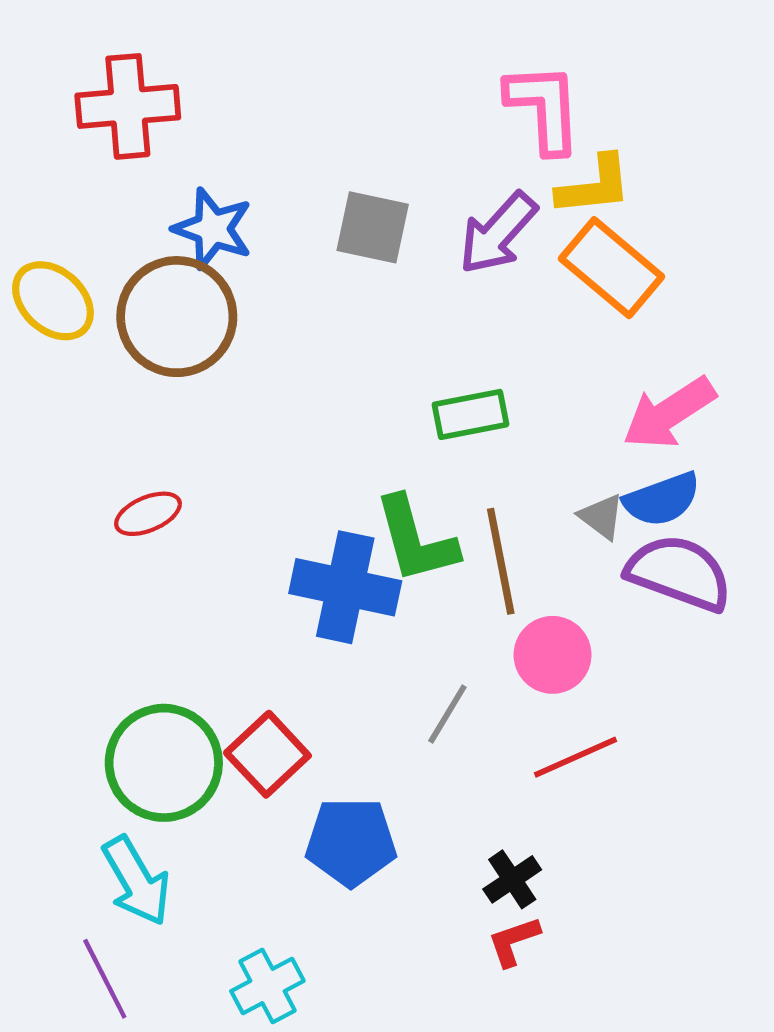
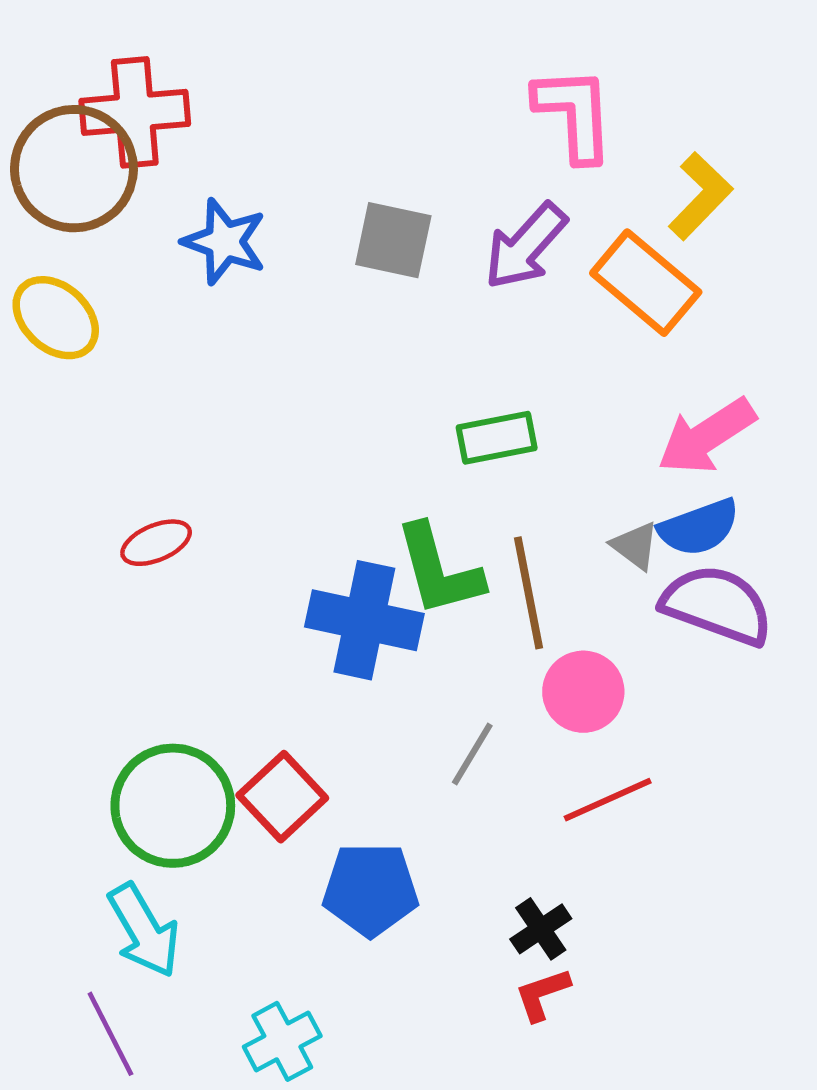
yellow L-shape: (594, 186) -> (700, 196), moved, turned -40
brown circle: (177, 317) -> (74, 169), moved

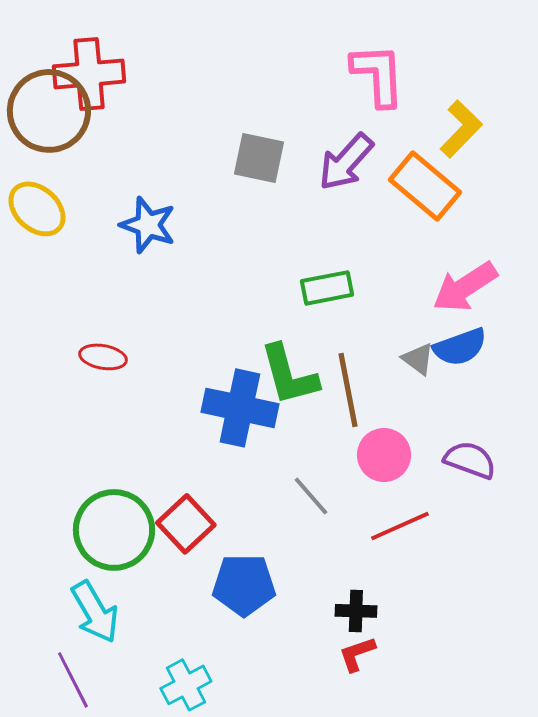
blue star: (224, 242) -> (148, 225), moved
red ellipse: (156, 543) -> (103, 357), turned 33
purple semicircle: (717, 605) -> (470, 460), moved, size x0.7
gray line: (472, 754) -> (311, 496), turned -72
black cross: (541, 929) -> (356, 611), turned 36

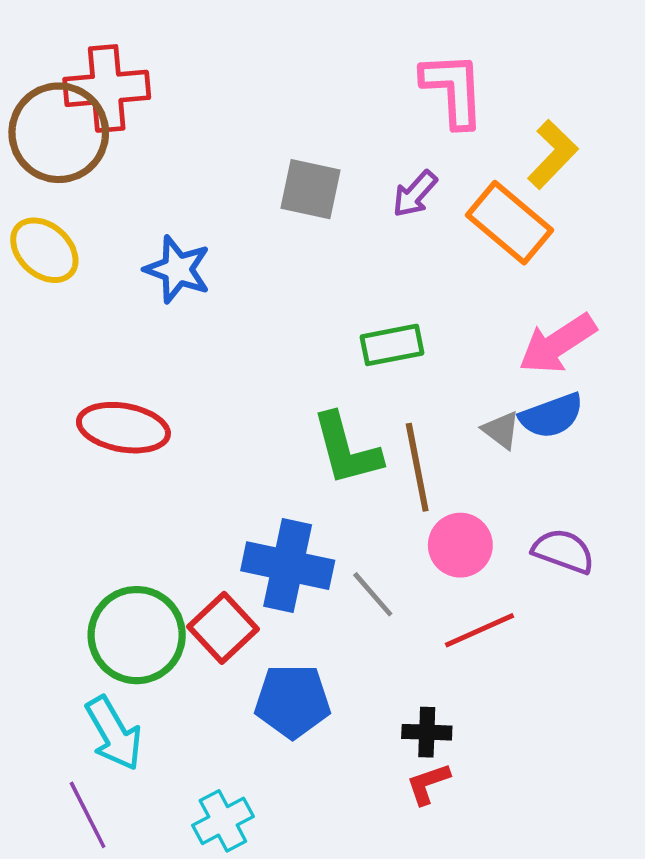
purple arrow: (346, 162) -> (415, 194), size x0.7
red ellipse: (103, 357) -> (123, 428), size x1.6
blue cross: (240, 408) -> (288, 566), moved

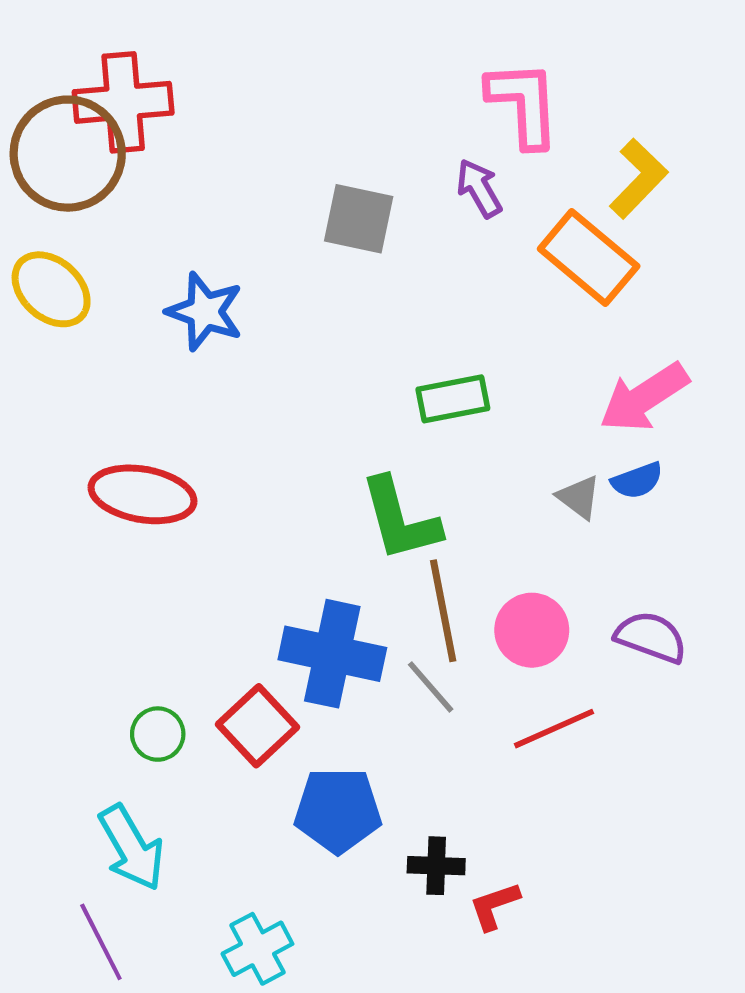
purple arrow: (415, 194) -> (479, 188), moved, turned 108
blue semicircle: (551, 416) -> (637, 481), size x0.7
brown line: (417, 467) -> (443, 611), moved
green circle: (137, 635) -> (158, 734), size x0.5
black cross: (427, 732) -> (436, 866), moved

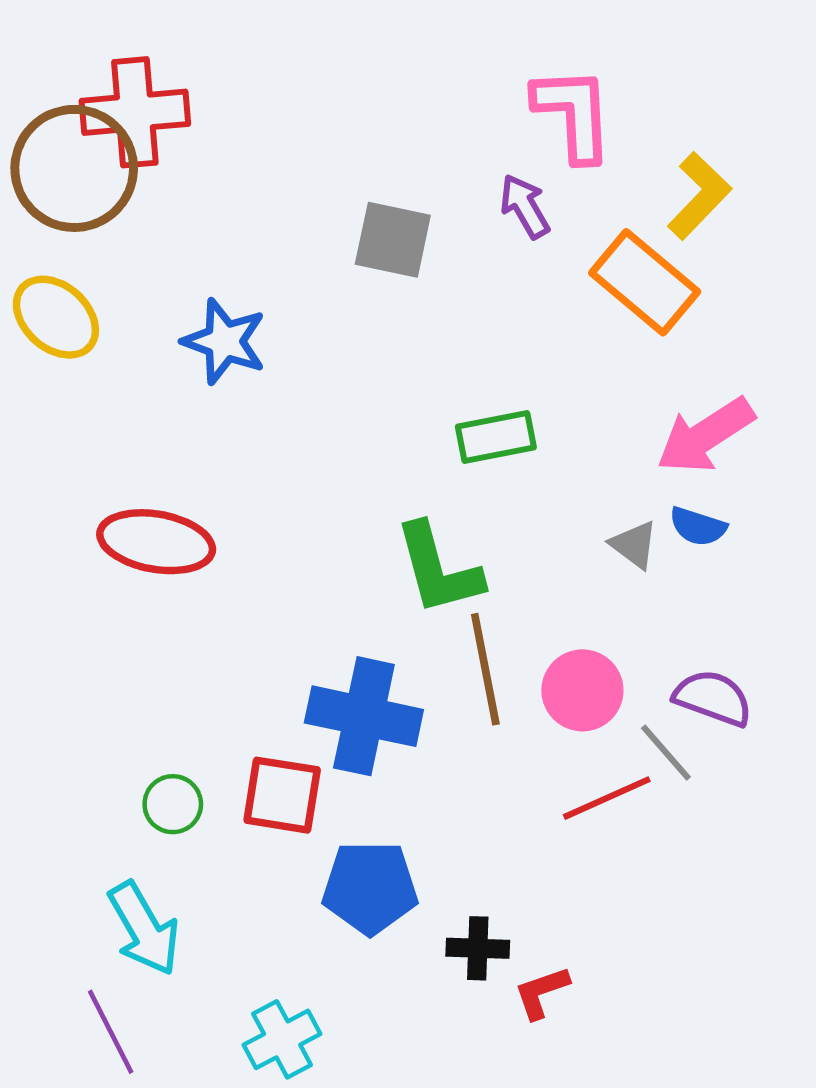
blue semicircle: (637, 481) -> (698, 527), turned 38
gray line: (431, 687) -> (666, 753), moved
red square: (257, 726) -> (282, 795), turned -38

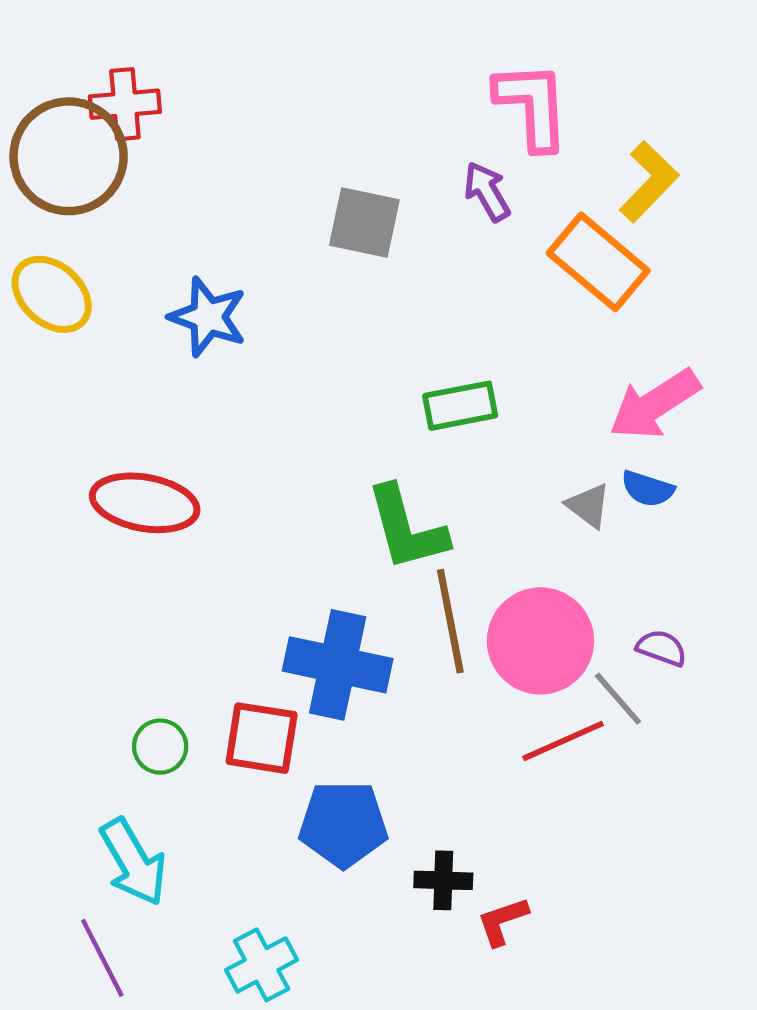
red cross: (135, 112) -> (125, 104), size x0.7
pink circle: (582, 690) -> (540, 641), size x1.4
purple semicircle: (713, 698) -> (662, 648), size x0.7

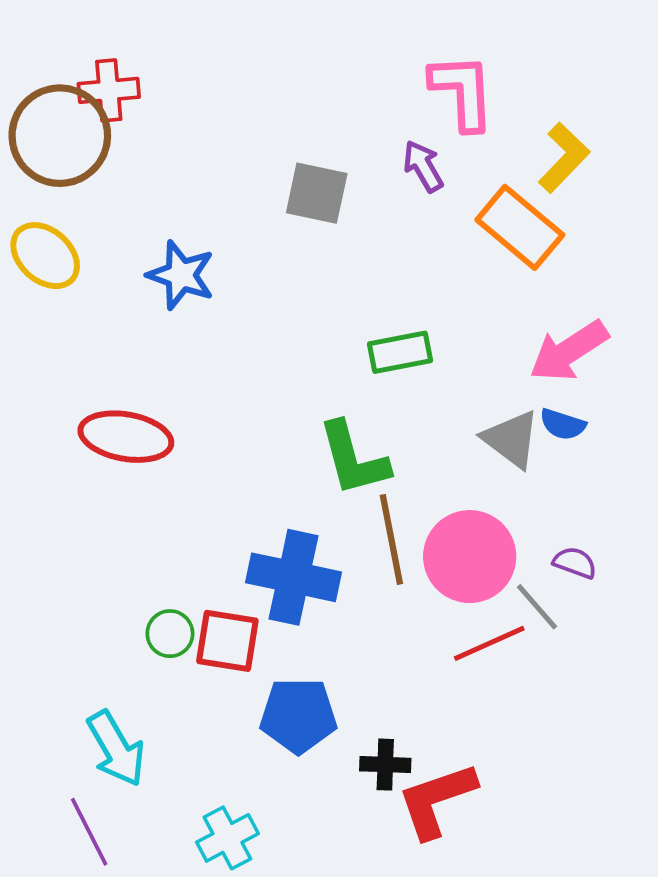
gray triangle: (588, 506) -> (511, 439), size x1.5
green circle: (160, 747) -> (170, 634), moved
red L-shape: (502, 921) -> (437, 800), size x1.8

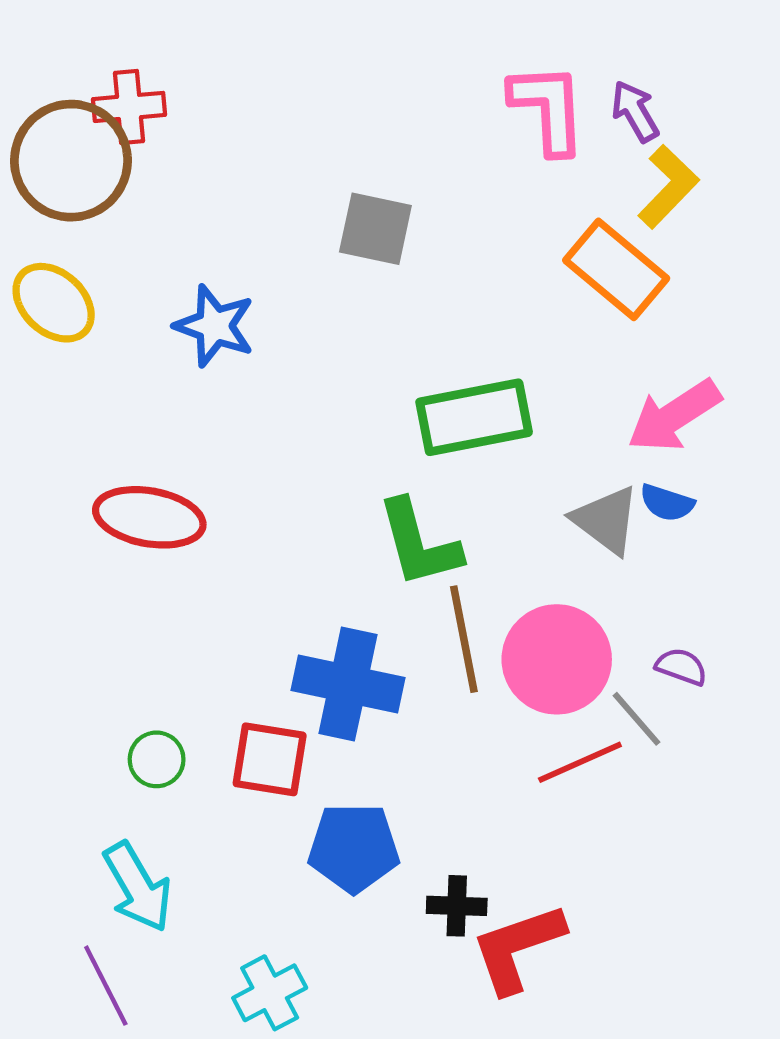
purple arrow: (423, 166) -> (635, 111), moved
green rectangle: (400, 352) -> (474, 417), size x1.5
green circle: (170, 634) -> (157, 759), moved

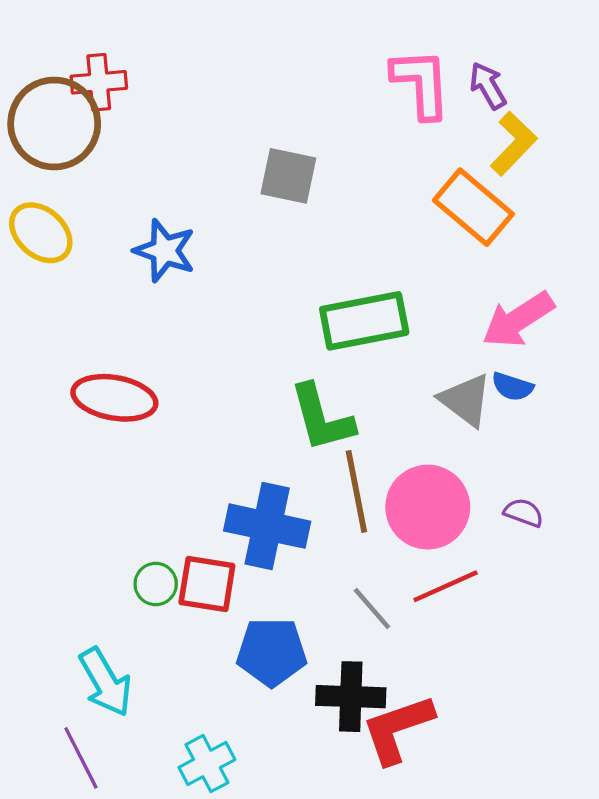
gray line: (636, 719) -> (372, 609), moved
green circle: (157, 759) -> (156, 584), moved
black cross: (457, 906) -> (351, 697), size x1.5

